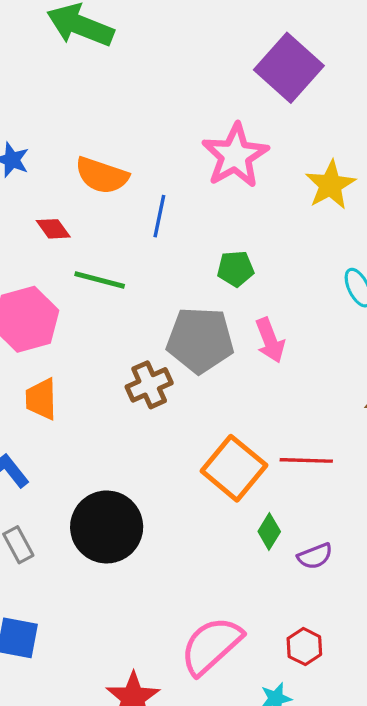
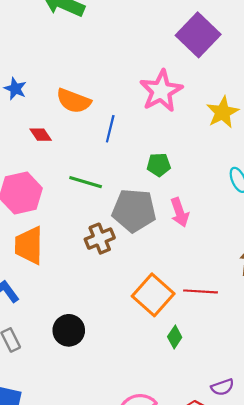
green line: (100, 280) -> (86, 182), moved
orange trapezoid: (41, 399) -> (29, 245), size x1.4
black circle: (107, 527) -> (69, 330), size x0.7
purple semicircle: (315, 556) -> (222, 387), moved

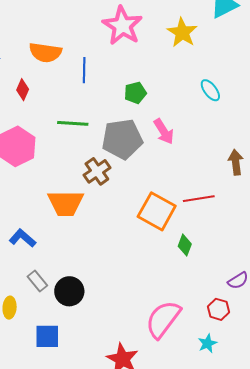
red diamond: (41, 135) -> (23, 90), turned 70
orange trapezoid: (29, 245) -> (66, 203), moved, turned -78
black circle: (69, 330) -> (69, 291), moved

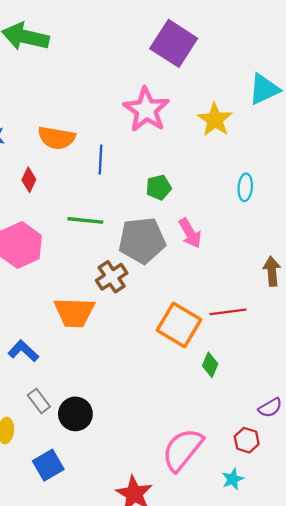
cyan ellipse: (210, 90) -> (245, 187), turned 40
blue square: (47, 336) -> (48, 465), turned -32

